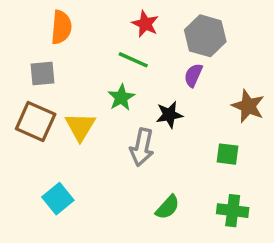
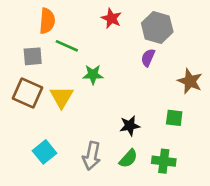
green line: (133, 60) -> (67, 46), moved
green star: (121, 98) -> (93, 75), turned 30
black star: (169, 115) -> (130, 126), moved
gray arrow: (142, 147) -> (92, 156), moved
green cross: (233, 211) -> (164, 161), moved

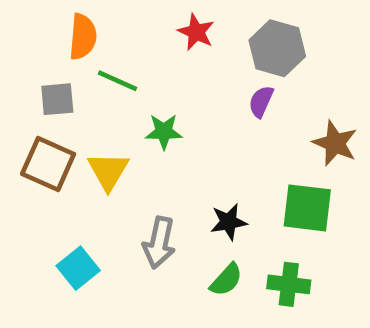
green square: (174, 118) -> (307, 208), size x1.6
gray arrow: (92, 156) -> (159, 243), moved

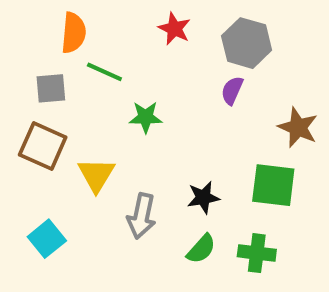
yellow triangle: (108, 171) -> (96, 175), moved
cyan square: (78, 268) -> (47, 239), moved

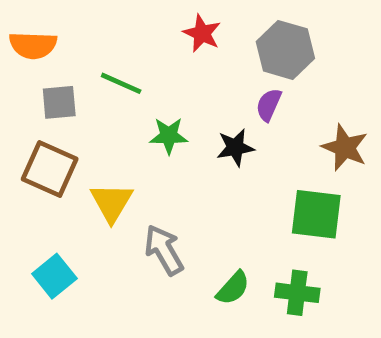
orange semicircle: (74, 33) -> (33, 45), moved, turned 87
black star: (203, 197) -> (235, 148), moved
gray arrow: (141, 216) -> (164, 250), turned 138

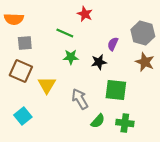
gray hexagon: (285, 50) -> (143, 33), moved
green line: (121, 83) -> (65, 33), moved
green square: (316, 214) -> (116, 90), moved
gray arrow: (164, 250) -> (80, 99), moved

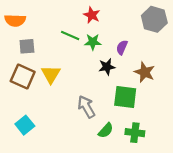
gray hexagon: (143, 33) -> (154, 19), moved
green star: (71, 57) -> (93, 42), moved
brown star: (145, 62) -> (145, 72), moved
yellow triangle: (47, 85) -> (51, 74), moved

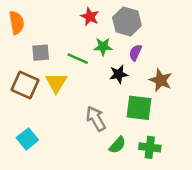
red star: (92, 15) -> (90, 17), moved
gray hexagon: (154, 19) -> (127, 21), moved
orange semicircle: (15, 20) -> (17, 23), turned -102
green line: (70, 36) -> (78, 59), moved
gray square: (27, 46) -> (41, 53), moved

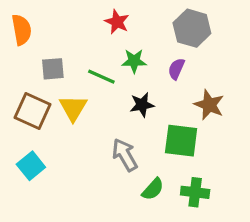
gray hexagon: (127, 21) -> (192, 28), moved
black star: (119, 74) -> (142, 105), moved
cyan square: (27, 139) -> (31, 166), moved

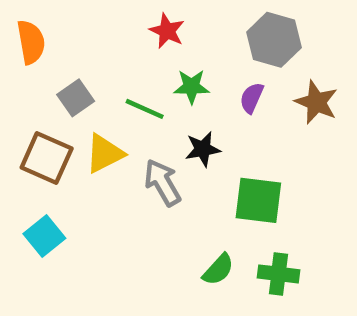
gray square: (53, 69) -> (76, 98), turned -30
brown star: (209, 105) -> (316, 102), moved
yellow triangle: (73, 108) -> (105, 154), turned 32
gray arrow: (125, 155) -> (163, 183), moved

